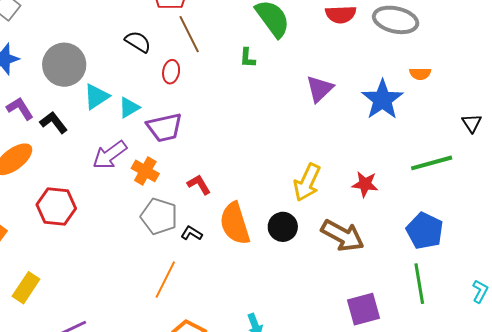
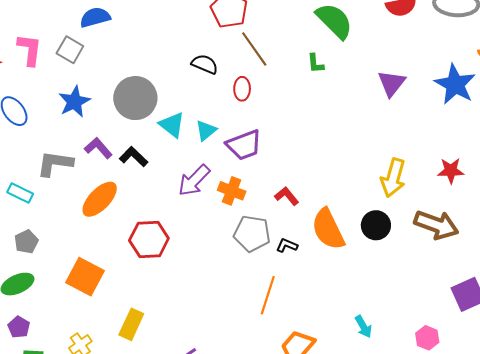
cyan triangle: (96, 97) -> (172, 125), turned -40

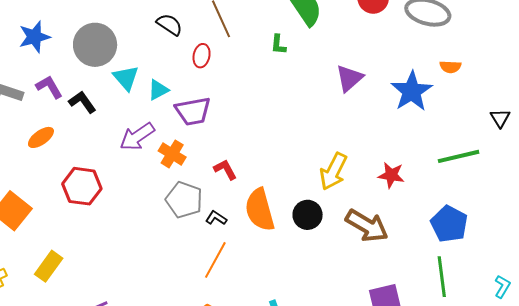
orange ellipse: (100, 199) -> (41, 137), size x0.7
orange line: (268, 295) -> (215, 260), moved

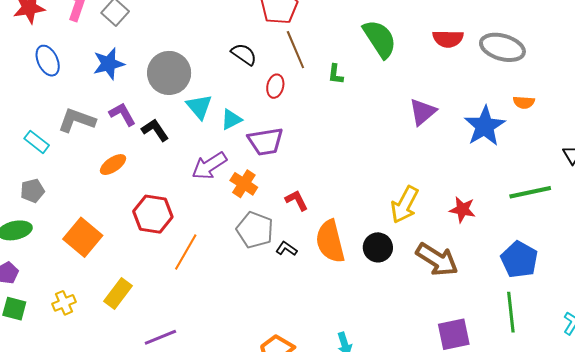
green L-shape: (278, 45) -> (336, 74), moved
orange line: (215, 260) -> (186, 252), moved

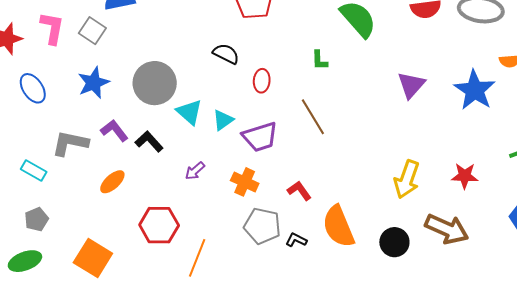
brown line: (295, 50) -> (313, 117), moved
purple arrow: (209, 166) -> (195, 171), moved, size x0.6
black circle: (378, 247) -> (394, 242), moved

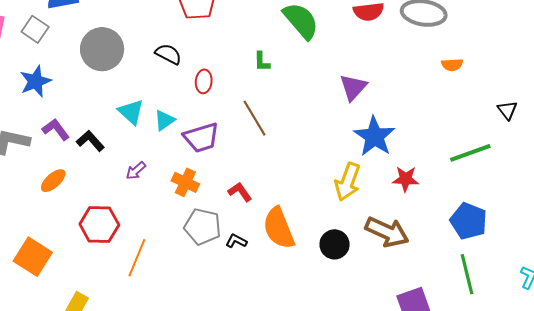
gray circle: (155, 83) -> (102, 49), moved
blue star: (475, 90) -> (374, 136), moved

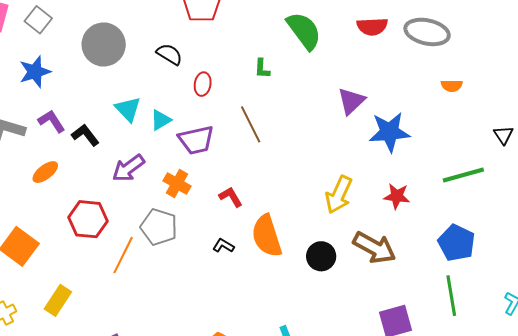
blue star: (374, 136) -> (389, 132), moved, turned 30
purple arrow: (136, 171) -> (128, 168), size x1.6
gray pentagon: (203, 227) -> (159, 227), moved

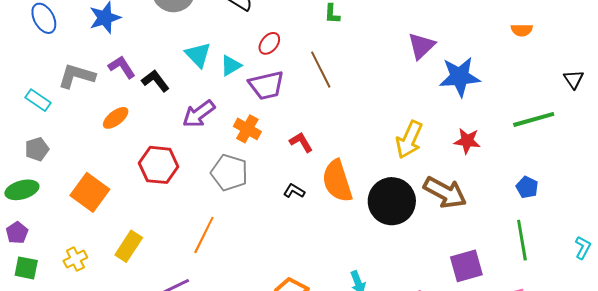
red ellipse: (203, 84) -> (269, 43), moved, turned 30
blue pentagon: (457, 243) -> (527, 187), size x0.6
orange line: (123, 255) -> (204, 235), moved
black circle: (321, 256) -> (392, 201), size x1.6

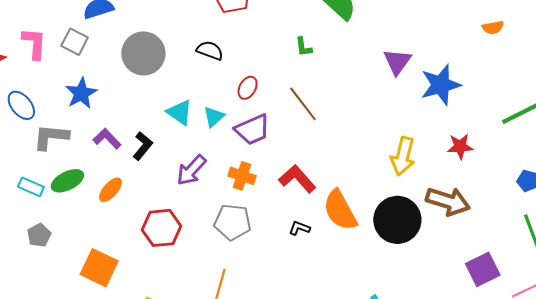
gray L-shape: (77, 76) -> (51, 137), moved
black L-shape: (155, 81) -> (143, 146), turned 88
red L-shape: (301, 142) -> (297, 179), size x1.5
green ellipse: (22, 190) -> (67, 181), moved

